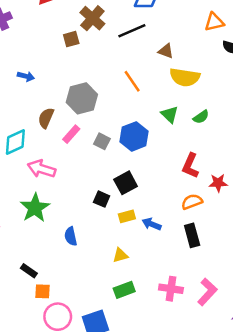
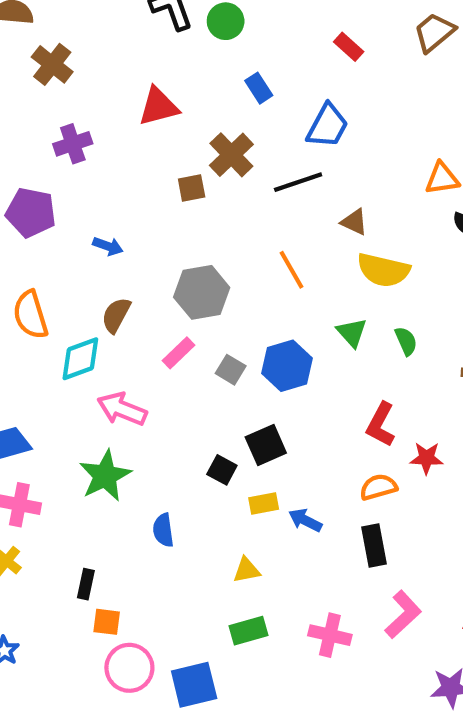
green semicircle: (201, 117) -> (406, 341), turned -84
brown semicircle: (46, 118) -> (116, 315), moved
black rectangle: (29, 271) -> (86, 584), turned 63
pink L-shape: (207, 292) -> (403, 614), moved

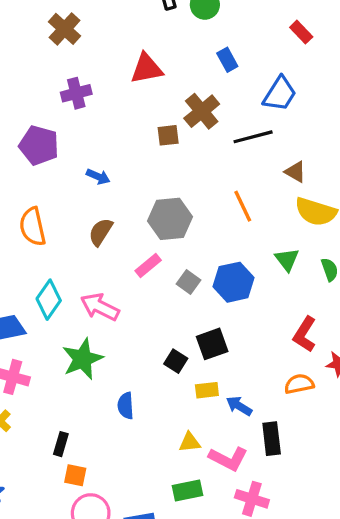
cyan diamond: (80, 359) -> (49, 300), moved, turned -39
black rectangle: (374, 546) -> (272, 439), moved
pink L-shape: (403, 614) -> (228, 459), moved, turned 66

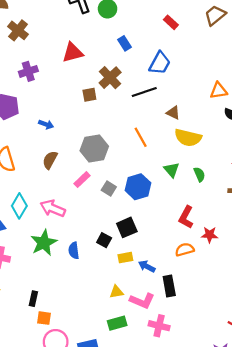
blue semicircle: (126, 406) -> (74, 251), moved

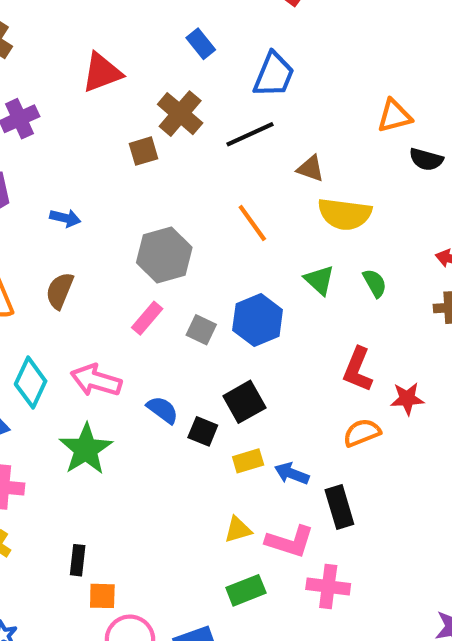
brown semicircle: (50, 160) -> (60, 291), moved
blue semicircle: (74, 251) -> (163, 410), moved, turned 140

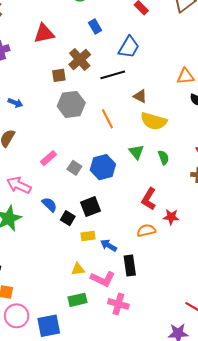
gray hexagon: (164, 255) -> (71, 104), moved

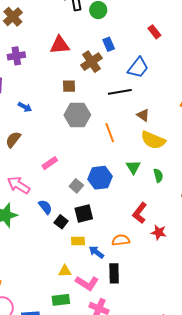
brown cross: (80, 60) -> (91, 62), moved
gray square: (74, 168) -> (76, 186), moved
orange semicircle: (146, 230) -> (121, 240), moved

